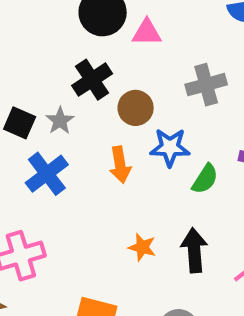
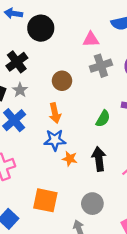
pink triangle: (147, 33) -> (91, 39), moved
black cross: (92, 80) -> (17, 62), moved
blue star: (170, 147) -> (55, 140), moved

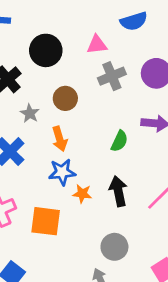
black circle: (41, 28) -> (46, 50), moved
gray star: (20, 90) -> (30, 113), moved
orange square: (45, 200) -> (46, 221), moved

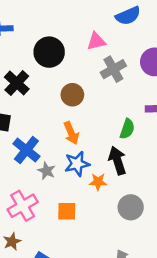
gray star: (30, 113) -> (47, 171), moved
black arrow: (118, 191) -> (117, 161), moved
orange square: (46, 221) -> (67, 211), size x0.7
gray circle: (114, 247) -> (131, 207), moved

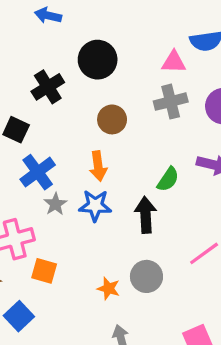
pink triangle: (96, 41) -> (174, 62), moved
orange star: (98, 182) -> (108, 289), moved
orange square: (67, 211) -> (44, 271), moved

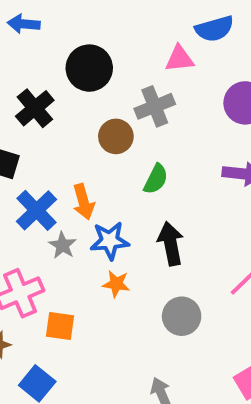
gray cross: (171, 102) -> (155, 106), moved
orange arrow: (98, 166) -> (83, 202), moved
green semicircle: (168, 179) -> (156, 179), moved
orange star: (108, 289) -> (116, 284), moved

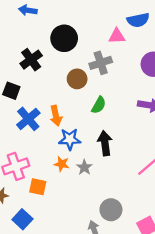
gray star: (63, 245) -> (84, 167), moved
orange star: (116, 284) -> (62, 164), moved
gray circle: (182, 316) -> (111, 210), moved

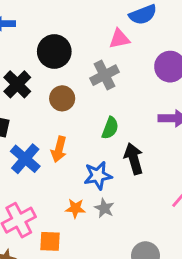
brown circle: (77, 79) -> (62, 98), moved
orange arrow: (56, 116) -> (59, 149), turned 36
blue star: (70, 139) -> (98, 176), moved
black arrow: (105, 143) -> (134, 159), moved

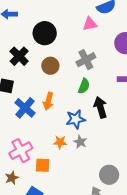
gray cross: (104, 75) -> (86, 60), moved

